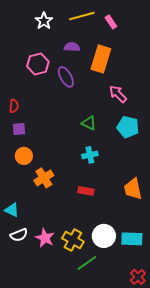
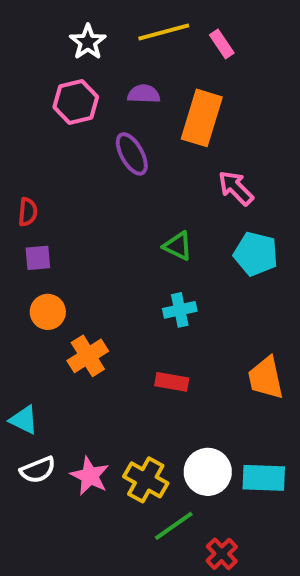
pink hexagon: (38, 64) -> (76, 102), moved
red cross: (138, 277) -> (222, 554), moved

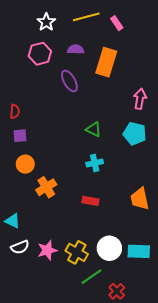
pink arrow: (236, 188) -> (140, 99), moved, turned 54
pink star: (90, 476) -> (47, 250), turned 30

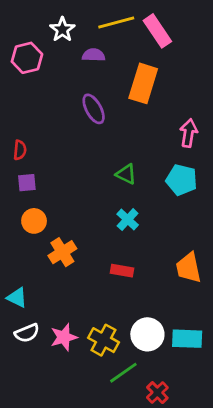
pink rectangle: (117, 23) -> (157, 31), size x1.6
purple semicircle: (76, 49) -> (94, 55), moved
pink hexagon: (40, 54) -> (27, 58), moved
cyan cross: (95, 163) -> (128, 220), turned -35

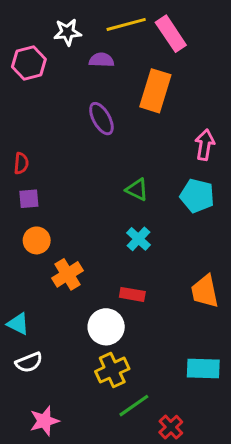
white star: (62, 30) -> (67, 32), turned 30
white circle: (147, 334) -> (106, 327), moved
pink star: (64, 337) -> (44, 421), moved
yellow cross: (103, 340) -> (112, 370), turned 36

